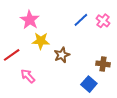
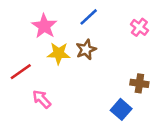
blue line: (81, 20) -> (89, 17), moved
brown star: (62, 55) -> (86, 50), moved

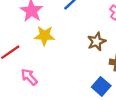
brown star: (86, 50) -> (97, 42), moved

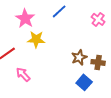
brown star: (97, 42) -> (79, 57), moved

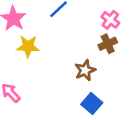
brown cross: (98, 62) -> (108, 44), moved, turned -32

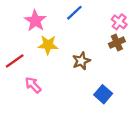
brown star: (85, 70) -> (81, 61), moved

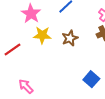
brown star: (81, 61) -> (70, 38), moved
pink arrow: (33, 85) -> (26, 86), moved

